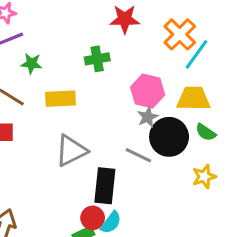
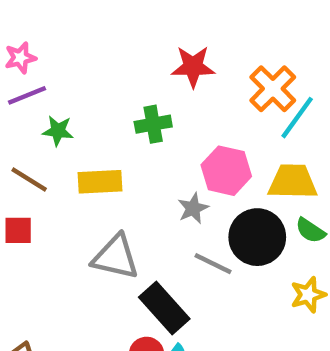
gray star: (148, 117) -> (193, 208), moved
gray triangle: (71, 151) -> (116, 257), turned 40
black rectangle: (105, 186) -> (164, 308), turned -48

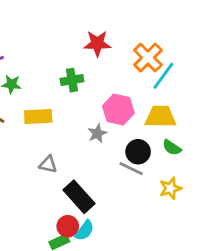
black circle: (257, 237) -> (138, 152), size x0.7
gray triangle: (116, 257) -> (48, 164), size x0.6
gray line: (213, 264) -> (131, 169), moved

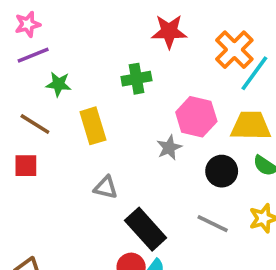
yellow rectangle: (38, 117) -> (93, 126), turned 76
gray line: (131, 169) -> (213, 224), moved

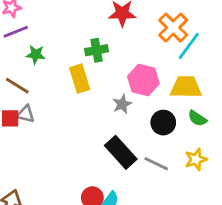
yellow rectangle: (93, 126) -> (80, 79), moved
gray triangle: (106, 187) -> (26, 114), moved
black rectangle: (146, 229) -> (121, 152), moved

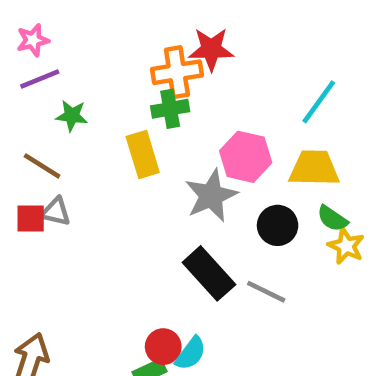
orange cross: (173, 28) -> (177, 72), moved, turned 36
gray star: (122, 104) -> (211, 196), size x1.6
yellow star: (196, 159) -> (346, 246), moved, turned -30

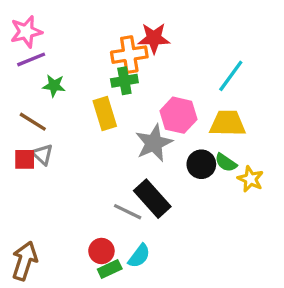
pink star: (33, 40) -> (26, 32), size x1.4
gray triangle: (56, 212) -> (43, 154), turned 30
green semicircle: (332, 219) -> (226, 163), moved
gray line: (266, 292) -> (128, 212), moved
red circle: (163, 347) -> (101, 251), moved

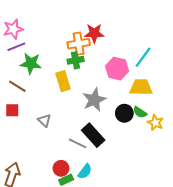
green star: (54, 86) -> (31, 63), size x1.5
pink hexagon: (178, 115) -> (117, 69), moved
gray triangle: (43, 154) -> (44, 121), moved

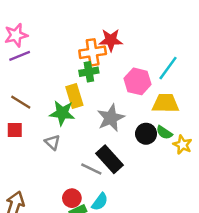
green star: (31, 63) -> (62, 113), moved

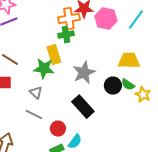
cyan line: (168, 68) -> (136, 20), moved
pink hexagon: (138, 81) -> (106, 19), moved
gray line: (91, 169) -> (34, 115), moved
red circle: (72, 198) -> (58, 129), moved

